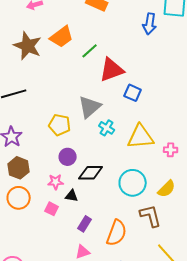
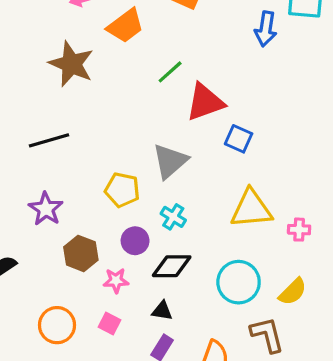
orange trapezoid: (62, 37) -> (125, 26), moved
cyan cross: (107, 128) -> (173, 217), moved
brown hexagon: (19, 168) -> (81, 253), moved
black triangle: (72, 196) -> (162, 311), moved
orange circle: (19, 198) -> (57, 325), moved

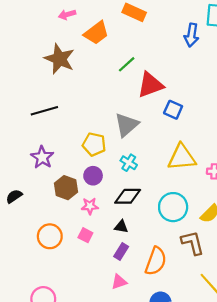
purple circle: (135, 241) -> (93, 176), moved

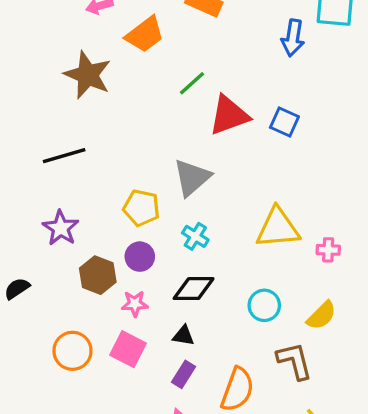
blue square: (173, 110) -> (284, 122), moved
cyan circle: (173, 207) -> (264, 305), size x0.7
pink square: (85, 235) -> (128, 349), size x1.5

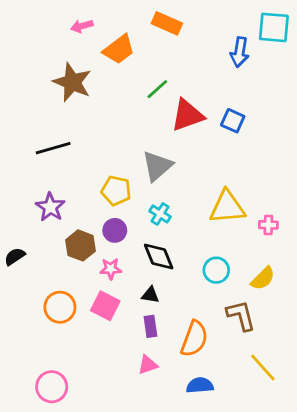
black diamond: (194, 289) -> (159, 256), turned 68
purple rectangle: (184, 374) -> (150, 326), turned -40

